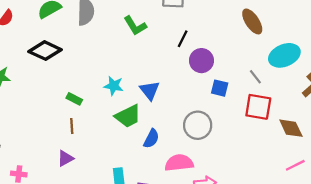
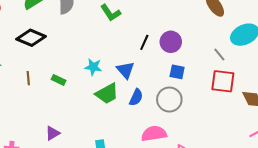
black line: (183, 39) -> (144, 42), moved
blue square: (220, 88) -> (177, 72), moved
brown line: (72, 126) -> (28, 78), moved
blue semicircle: (151, 139) -> (136, 97), moved

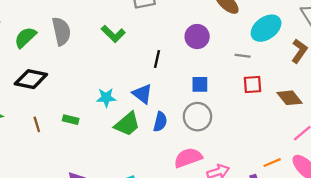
purple circle: (171, 42) -> (197, 37), moved
gray line: (219, 55) -> (243, 56), turned -32
red square: (223, 81) -> (252, 85), size x0.7

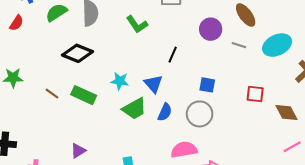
purple circle: (197, 37) -> (211, 29), moved
gray line: (243, 56) -> (239, 45), moved
black diamond: (31, 79) -> (77, 53), moved
green rectangle: (71, 120) -> (84, 95), size x1.6
brown line: (37, 124) -> (52, 94), turned -48

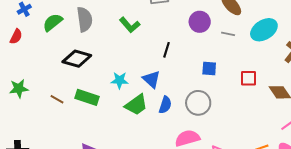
blue square: (207, 85) -> (209, 68), moved

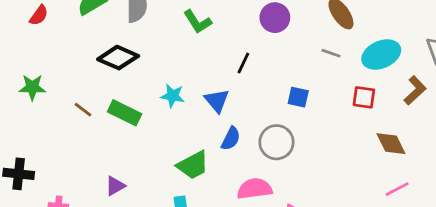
purple circle: (200, 22) -> (275, 18), moved
red square: (248, 78) -> (364, 97), moved
green trapezoid: (136, 105) -> (193, 165), moved

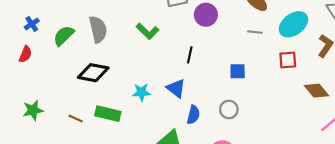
gray circle: (276, 142) -> (229, 110), size x0.7

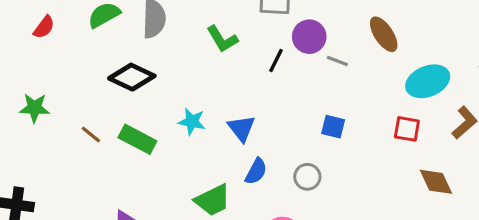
gray line: (255, 32) -> (337, 61), moved
black line: (190, 55) -> (276, 61), moved

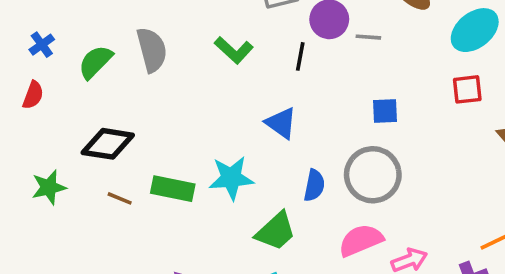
black diamond: (132, 77) -> (108, 144), moved
cyan star: (192, 122) -> (231, 178), moved, size x1.4
blue triangle: (241, 128) -> (281, 123), moved
gray circle: (307, 177) -> (373, 175), size x1.8

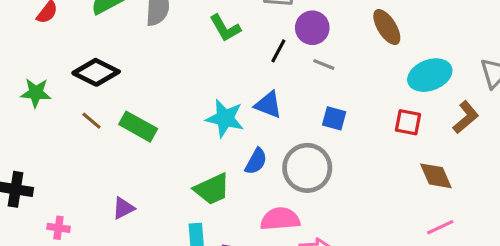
gray line: (368, 37) -> (324, 64), moved
blue triangle: (281, 123) -> (268, 105), moved, turned -32
cyan star: (231, 178) -> (225, 118), moved

